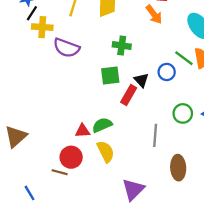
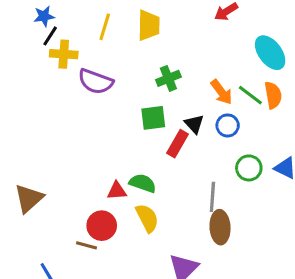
orange arrow: (154, 14) -> (222, 92), moved
green cross: (122, 45) -> (168, 78), turned -30
blue circle: (167, 72) -> (228, 125), moved
green semicircle: (102, 125) -> (143, 183), turned 42
brown ellipse: (178, 168) -> (220, 227), moved

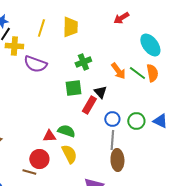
blue circle: (228, 125) -> (112, 119), moved

